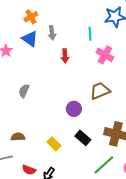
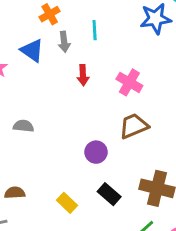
orange cross: (31, 17) -> (50, 14), moved
cyan line: (90, 34) -> (95, 30), moved
pink cross: (105, 55) -> (129, 82), moved
gray semicircle: (24, 91) -> (23, 126), turned 72

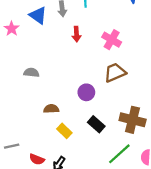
brown semicircle: (15, 193) -> (51, 109), moved

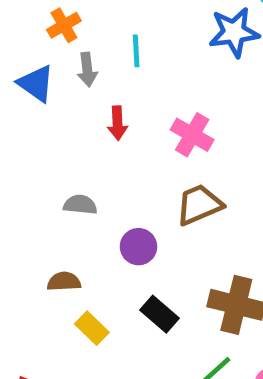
gray semicircle: (31, 73) -> (80, 205), moved

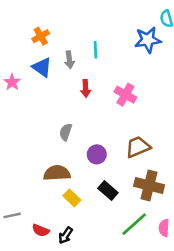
orange cross: (64, 25) -> (41, 36), moved
gray semicircle: (80, 205) -> (66, 132), turned -77
brown trapezoid: (199, 205) -> (138, 147), moved
brown semicircle: (64, 282) -> (57, 173), size x1.5

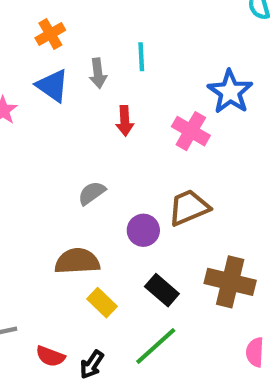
blue star: (148, 40) -> (230, 92), moved, turned -30
gray semicircle: (66, 132) -> (92, 193), turned 35
brown trapezoid: (138, 147) -> (189, 208), moved
green line: (134, 224) -> (156, 346), moved

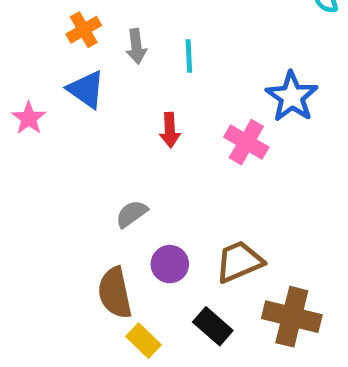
gray arrow: (98, 73) -> (136, 46), moved
brown trapezoid: (189, 208) -> (239, 262), moved
purple circle: (143, 230) -> (170, 264), moved
brown semicircle: (77, 261) -> (115, 293), turned -99

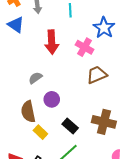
cyan line: (189, 56) -> (70, 10), moved
red arrow: (170, 130) -> (52, 42), size x1.6
brown trapezoid: (239, 262) -> (97, 75), moved

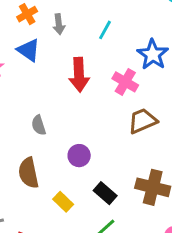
cyan line: (70, 10) -> (105, 30), turned 32
gray semicircle: (35, 78) -> (39, 125), moved, turned -72
brown semicircle: (28, 112) -> (29, 173), moved

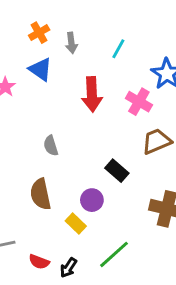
purple circle: (79, 156) -> (92, 200), moved
black rectangle: (105, 193) -> (117, 171), moved

